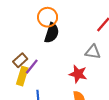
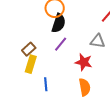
purple line: (32, 67) -> (61, 44), moved

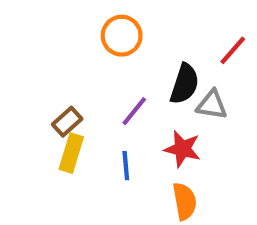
black semicircle: (59, 23) -> (185, 84), moved
blue line: (46, 84) -> (126, 166), moved

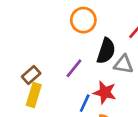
orange circle: (122, 36) -> (83, 20), moved
blue line: (126, 166) -> (85, 103), moved, turned 30

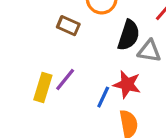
purple line: (74, 68) -> (65, 80), moved
brown rectangle: (31, 75) -> (68, 26), moved, turned 66

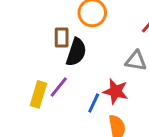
brown rectangle: (68, 26) -> (62, 38), turned 66
black semicircle: (129, 35) -> (76, 52), moved

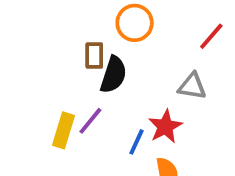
red star: (116, 91) -> (165, 127), turned 30

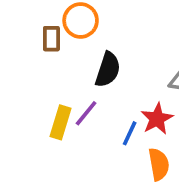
orange circle: (135, 23) -> (81, 20), moved
brown rectangle: (94, 56) -> (51, 39), moved

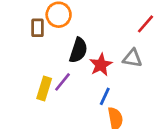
red star: (157, 119) -> (101, 65), moved
blue line: (130, 133) -> (105, 96), moved

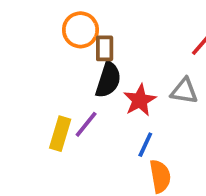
brown rectangle: (38, 28) -> (105, 48), moved

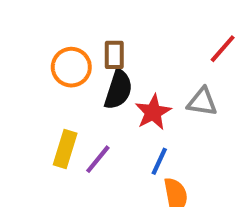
orange circle: (80, 30) -> (71, 67), moved
purple line: (86, 124) -> (98, 159), moved

